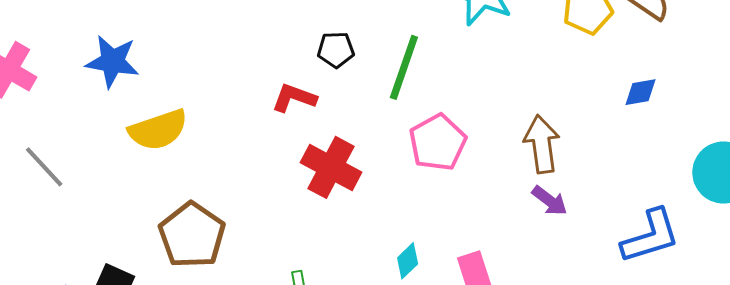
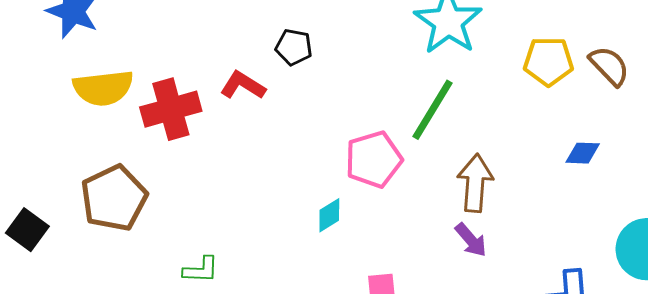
green line: (404, 67) -> (433, 110), moved
red cross: (331, 167) -> (171, 109), moved, turned 34
cyan diamond: (408, 261) -> (329, 215), moved

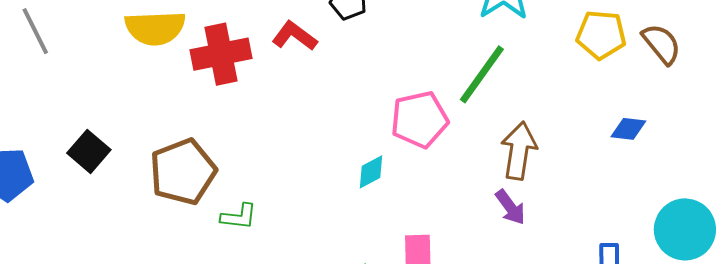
brown pentagon: (114, 198) -> (183, 172), moved
black square: (27, 230) -> (89, 151), moved

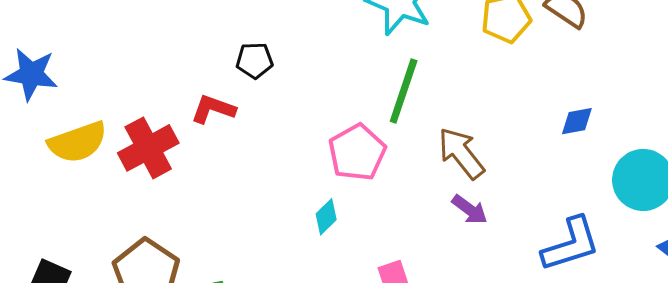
blue diamond: (628, 129) -> (577, 121), moved
brown arrow: (519, 151) -> (461, 153), turned -30

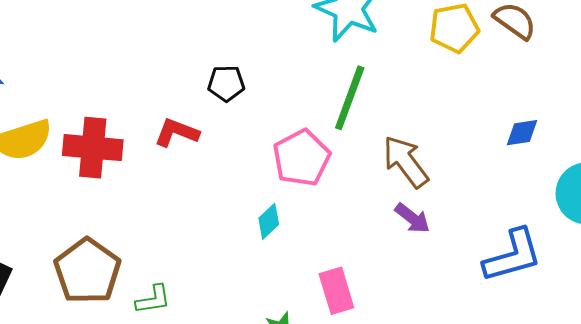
black pentagon: (255, 60) -> (226, 83), moved
red L-shape: (213, 109) -> (177, 133), moved
red cross: (148, 148) -> (93, 148), turned 32

